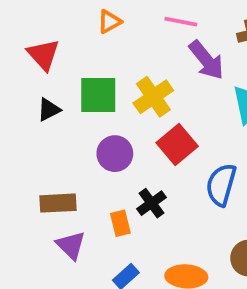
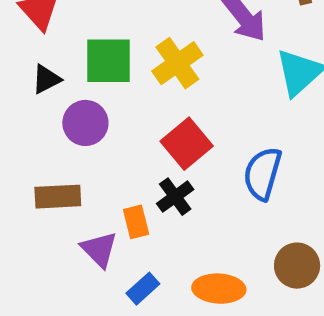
red square: (177, 144) -> (187, 144), moved
purple circle: (115, 154) -> (85, 123), moved
purple triangle: (71, 245) -> (99, 249), moved

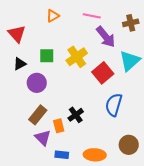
green square: (108, 61) -> (47, 56), size x0.7
red square: (187, 144) -> (103, 73), moved
brown rectangle: (58, 197) -> (38, 115), moved, turned -48
blue rectangle: (143, 289) -> (62, 155), turned 48

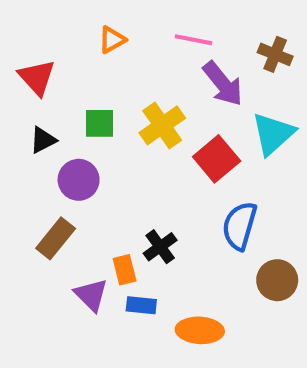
brown cross: (131, 23) -> (275, 54), turned 35
brown rectangle: (38, 115) -> (56, 238), moved
brown circle: (129, 145) -> (277, 280), moved
blue rectangle: (62, 155) -> (141, 305), moved

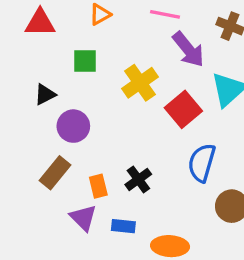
red triangle: (37, 77) -> (40, 23), moved, turned -48
green square: (99, 123) -> (85, 61), moved
orange rectangle: (125, 270) -> (98, 186), moved

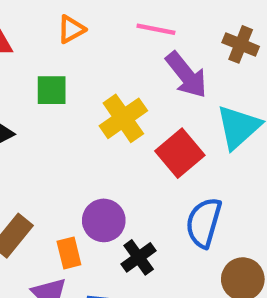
purple circle: (73, 126) -> (104, 220), moved
black cross: (138, 179) -> (139, 257), moved

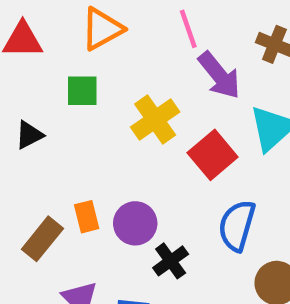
orange triangle: (71, 29) -> (102, 29), size x1.5
pink line: (156, 29) -> (188, 29), turned 60
orange rectangle: (69, 253) -> (87, 217), moved

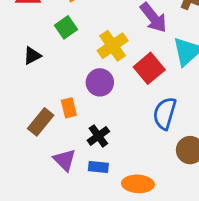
green square: (82, 91) -> (66, 27), turned -35
purple circle: (135, 223) -> (100, 82), moved
black cross: (171, 261) -> (98, 136), moved

